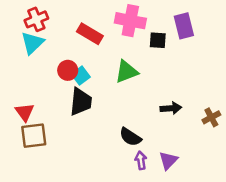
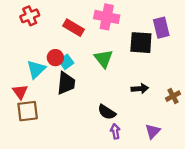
purple rectangle: (184, 26) -> (161, 28), moved
black square: (158, 40) -> (141, 43), moved, size x1.6
cyan triangle: (32, 43) -> (36, 69), moved
green triangle: (126, 72) -> (104, 59), turned -48
purple triangle: (168, 160) -> (153, 131), moved

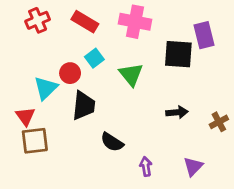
red rectangle: (74, 28) -> (85, 22), moved
cyan square: (66, 62) -> (94, 58), moved
black semicircle: (107, 112) -> (112, 142), moved

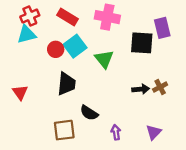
cyan square: (94, 58) -> (75, 46), size x1.5
red circle: (70, 73) -> (56, 49), moved
cyan triangle: (46, 88) -> (27, 34), moved, turned 30
brown cross: (219, 122) -> (160, 87), moved
brown square: (35, 141) -> (64, 130), moved

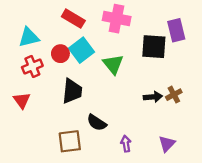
red cross: (30, 16) -> (32, 66), moved

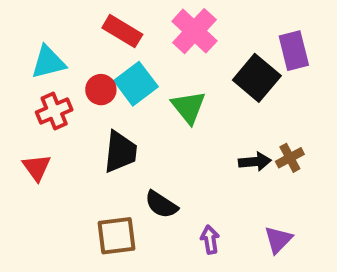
pink cross: (117, 19) -> (194, 31), turned 32
black square: (154, 47) -> (257, 78), turned 36

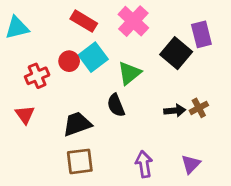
cyan triangle: (48, 62) -> (17, 28), moved
green triangle: (189, 107) -> (129, 73), turned 30
black trapezoid: (120, 152) -> (77, 124), moved, turned -116
black semicircle: (161, 205) -> (116, 105), moved, turned 35
purple arrow: (210, 240) -> (144, 164), size x1.4

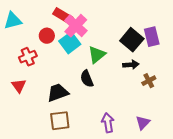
pink cross: (133, 21) -> (76, 26), moved
purple rectangle: (201, 34) -> (152, 37), moved
red circle: (69, 61) -> (47, 36), moved
black arrow: (175, 111) -> (131, 65), moved

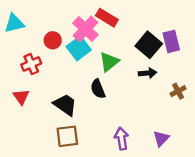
red rectangle: (63, 16) -> (107, 18), moved
brown cross: (149, 81) -> (178, 91), moved
black trapezoid: (58, 93) -> (65, 105), turned 55

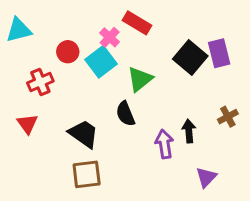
pink cross: (85, 29) -> (110, 37), size x0.6
black arrow: (148, 73) -> (189, 131), moved, turned -90
purple arrow: (122, 139) -> (164, 144), moved

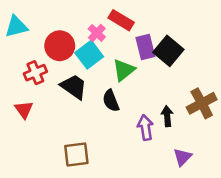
red circle: (68, 52) -> (60, 46), size x1.5
purple rectangle: (219, 53) -> (145, 47), moved
brown cross: (228, 117) -> (202, 103), size x1.6
black trapezoid: (84, 134) -> (74, 87), moved

